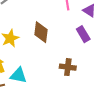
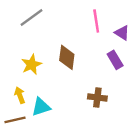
cyan triangle: (18, 75) -> (41, 107), turned -30

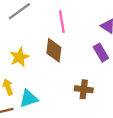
pink line: (96, 21) -> (62, 22), moved

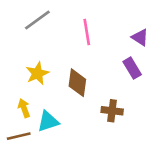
brown diamond: (54, 50) -> (77, 83), moved

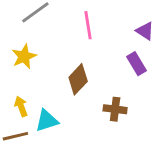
yellow star: (37, 73) -> (24, 57), moved
brown diamond: (77, 83) -> (78, 79), turned 36

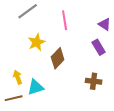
yellow star: (24, 57) -> (37, 42), moved
brown cross: (115, 109) -> (94, 81), moved

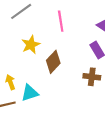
brown cross: (94, 81) -> (92, 77), moved

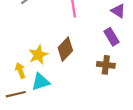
yellow star: (31, 45) -> (38, 55), moved

